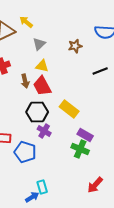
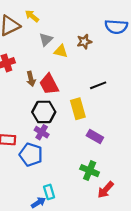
yellow triangle: (42, 66) -> (61, 51), moved
black line: (100, 71) -> (98, 85), moved
yellow rectangle: (69, 109) -> (78, 109), turned 36
purple cross: (44, 131) -> (42, 132), moved
green cross: (80, 149) -> (90, 171), moved

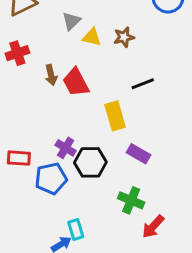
brown star: (84, 42) -> (124, 37), moved
black hexagon: (44, 112) -> (90, 162), moved
blue pentagon: (31, 155) -> (51, 178), turned -30

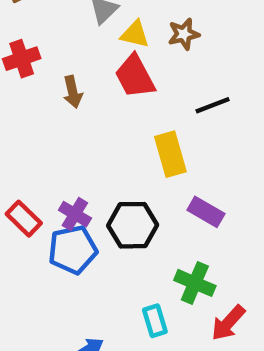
red trapezoid: (76, 82) -> (135, 76), moved
purple cross: (66, 148) -> (75, 214), moved
red rectangle: (19, 158) -> (24, 219), turned 40
cyan rectangle: (76, 230) -> (155, 321), moved

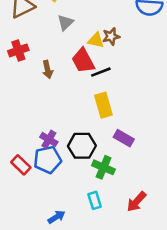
yellow triangle: (135, 34) -> (96, 40), moved
black line: (213, 105) -> (101, 72), moved
red rectangle: (24, 219) -> (21, 165), moved
green cross: (195, 283) -> (103, 167), moved

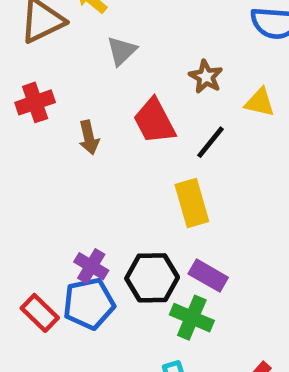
brown star: (111, 36) -> (206, 77), turned -30
yellow triangle: (96, 40) -> (260, 102), moved
black line: (101, 72) -> (211, 142), moved, turned -30
purple rectangle: (124, 138) -> (208, 276), moved

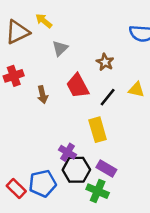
yellow triangle: (260, 102) -> (136, 90), moved
purple cross: (91, 266) -> (68, 152), moved

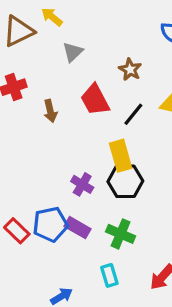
purple rectangle: (106, 168) -> (77, 228), moved
black hexagon: (76, 170) -> (125, 181), moved

